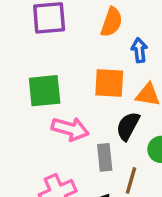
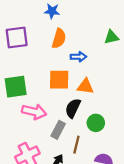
blue arrow: (139, 50) -> (78, 57), turned 98
gray rectangle: (105, 157) -> (58, 130), turned 36

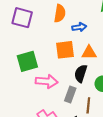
purple square: (17, 37) -> (22, 18), turned 30

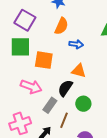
orange square: (65, 50) -> (44, 60), moved
green square: (27, 61) -> (20, 47), moved

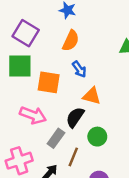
blue arrow: (76, 44) -> (79, 69), moved, turned 48

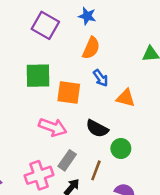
purple square: (26, 33) -> (45, 25), moved
orange triangle: (92, 96) -> (126, 98), moved
black semicircle: (75, 117) -> (97, 129), turned -95
gray rectangle: (56, 138) -> (67, 160), moved

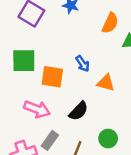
orange semicircle: (91, 48) -> (110, 23), moved
black semicircle: (97, 129) -> (79, 111), turned -75
green circle: (121, 148) -> (108, 139), moved

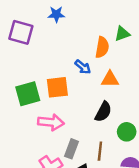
orange semicircle: (110, 23) -> (102, 47), moved
green square: (24, 61) -> (28, 94), moved
black semicircle: (79, 111) -> (103, 112), moved

